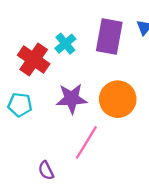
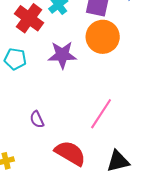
orange circle: (118, 99) -> (103, 37), moved
pink line: (86, 142) -> (101, 114), moved

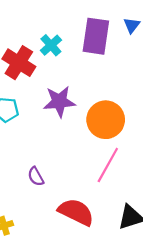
orange circle: (103, 37) -> (106, 120), moved

